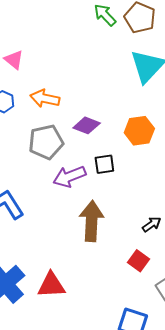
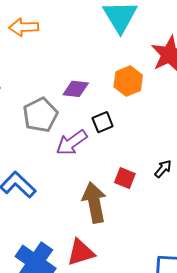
orange arrow: (45, 98) -> (24, 27), moved
brown arrow: (91, 221) -> (94, 203), moved
red square: (138, 261) -> (125, 178), moved

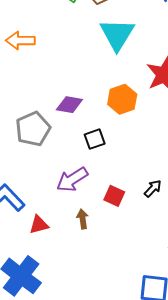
purple arrow: (72, 143) -> (72, 180), moved
brown arrow: (94, 203) -> (83, 219), size x0.5
red triangle: (81, 252) -> (39, 225), moved, size x0.7

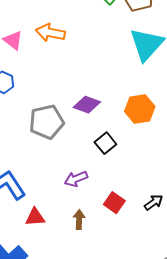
black square: (95, 139) -> (105, 143), turned -30
purple arrow: (72, 180) -> (76, 179), size x0.7

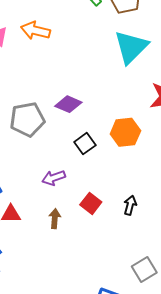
orange hexagon: (140, 109) -> (125, 132), moved
black arrow: (154, 202) -> (130, 205), turned -42

